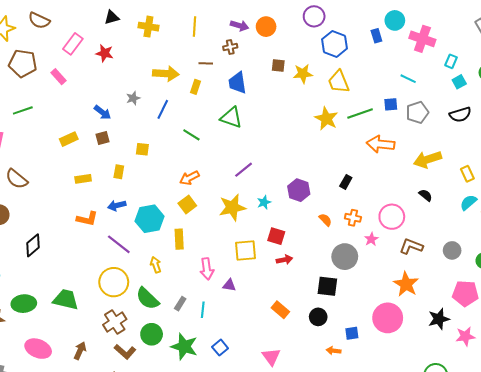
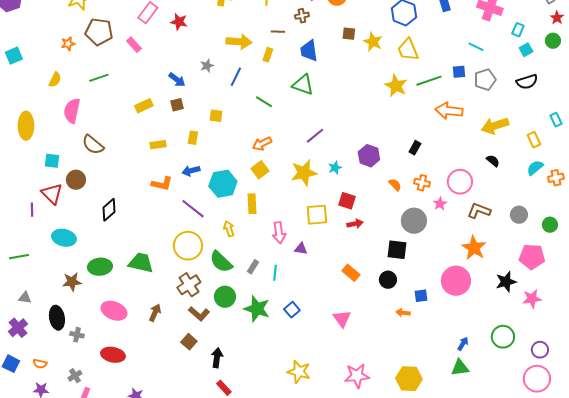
yellow star: (303, 74) -> (373, 42), turned 30

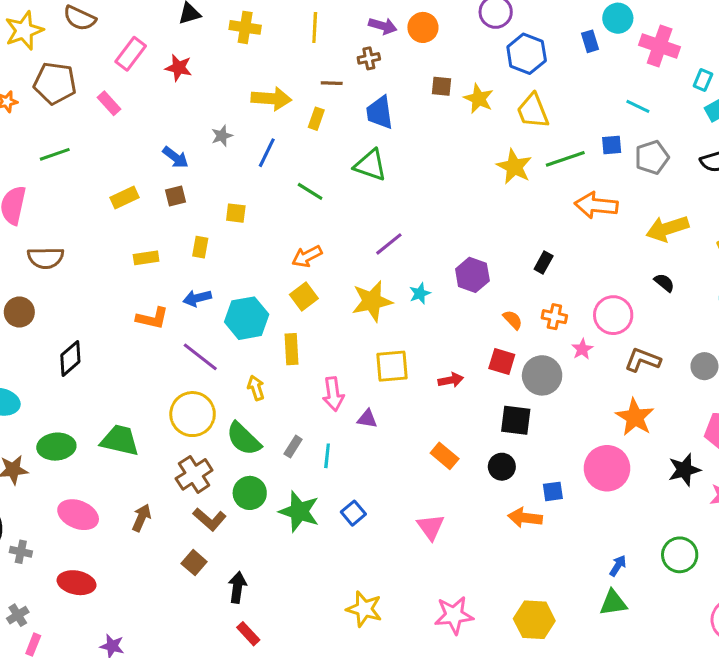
brown semicircle: (93, 145) -> (46, 258), turned -40
red square: (347, 201) -> (502, 362), moved
orange arrow: (403, 313) -> (525, 518), size x1.5

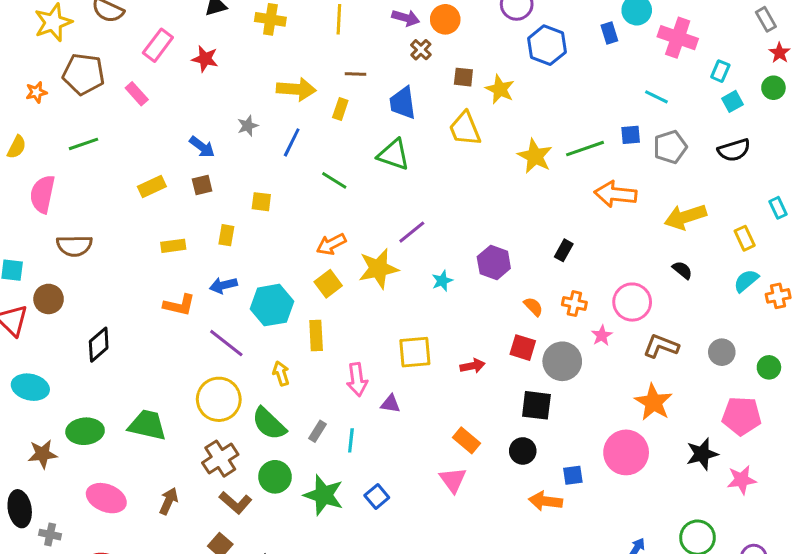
brown cross: (369, 58) -> (421, 50), moved, turned -35
yellow trapezoid: (533, 111) -> (465, 129), moved
yellow star: (372, 301) -> (378, 269), moved
pink triangle: (431, 527) -> (453, 480), moved

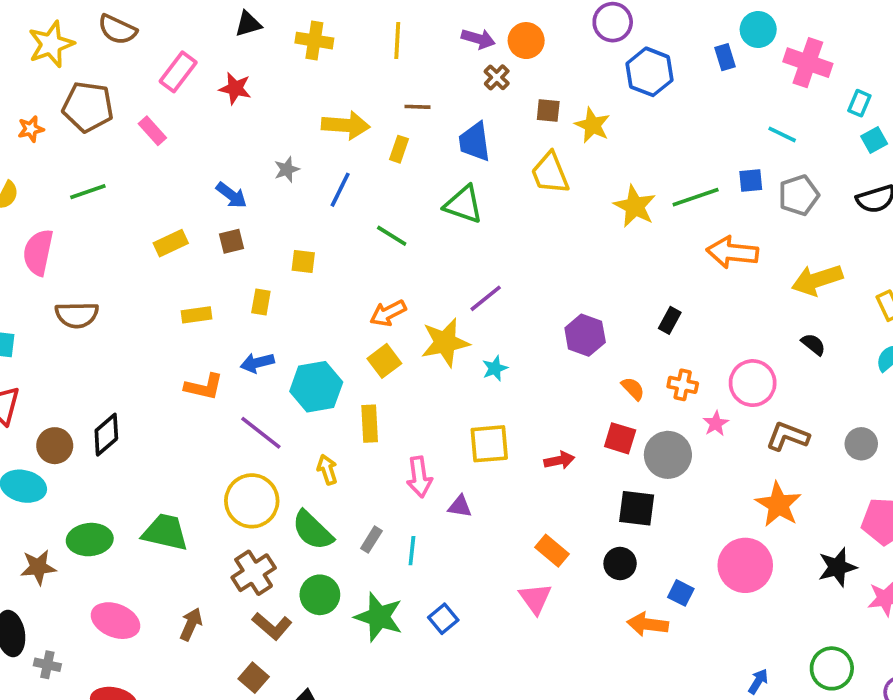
cyan star: (442, 281) -> (495, 368), moved
brown circle: (49, 299) -> (55, 446), moved
blue square: (573, 475) -> (681, 593), turned 35

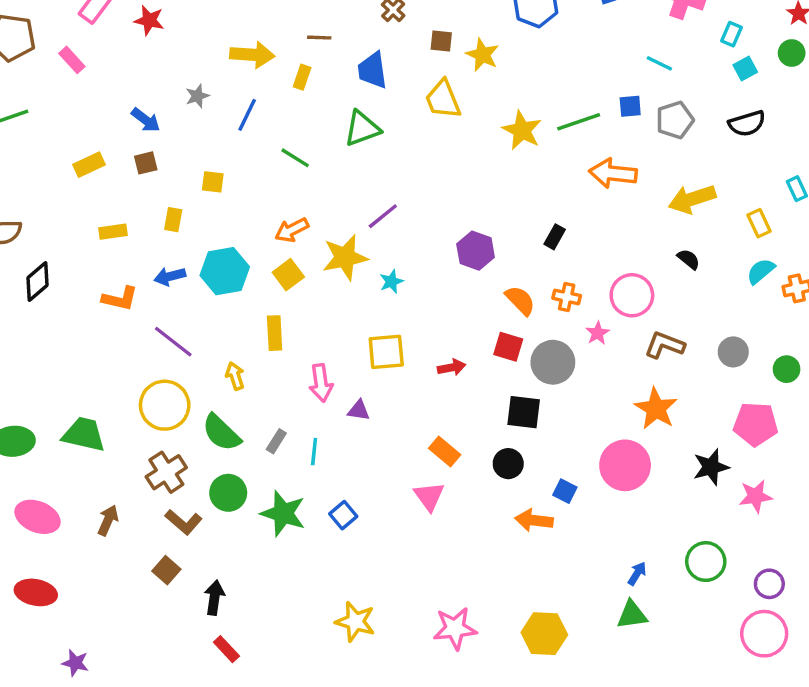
green triangle: (464, 204) -> (362, 129), turned -39
cyan hexagon: (316, 387) -> (225, 271), moved
orange semicircle: (633, 389) -> (520, 300), size x1.4
black diamond: (106, 435) -> (38, 282), moved

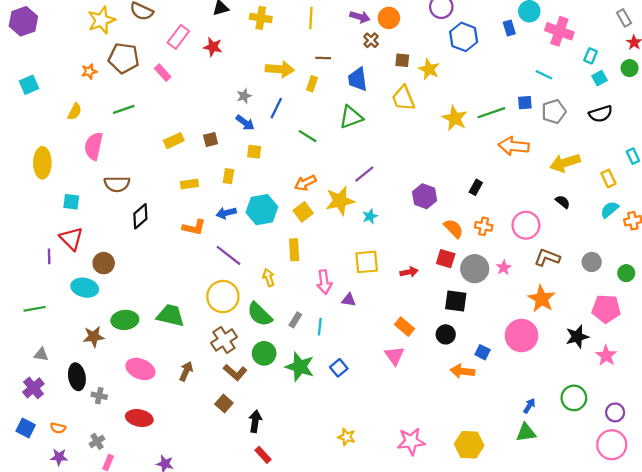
blue arrow: (146, 120) -> (245, 123), moved
pink star: (598, 333) -> (504, 268), moved
pink star: (756, 496) -> (606, 356), turned -30
yellow star: (355, 622) -> (347, 437), size x0.7

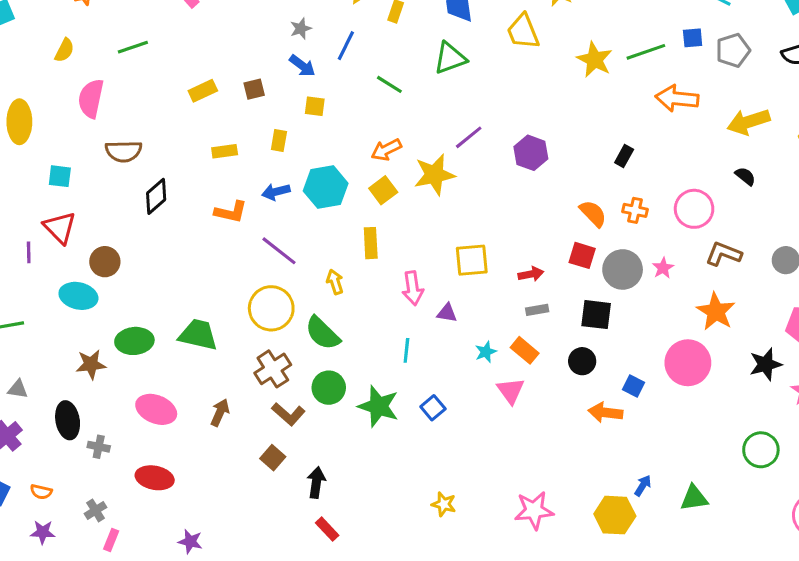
purple hexagon: (425, 196) -> (531, 153), moved
cyan star: (370, 216) -> (486, 352), moved
gray rectangle: (295, 320) -> (537, 310), moved, turned 48
blue arrow: (529, 406) -> (643, 486), moved

